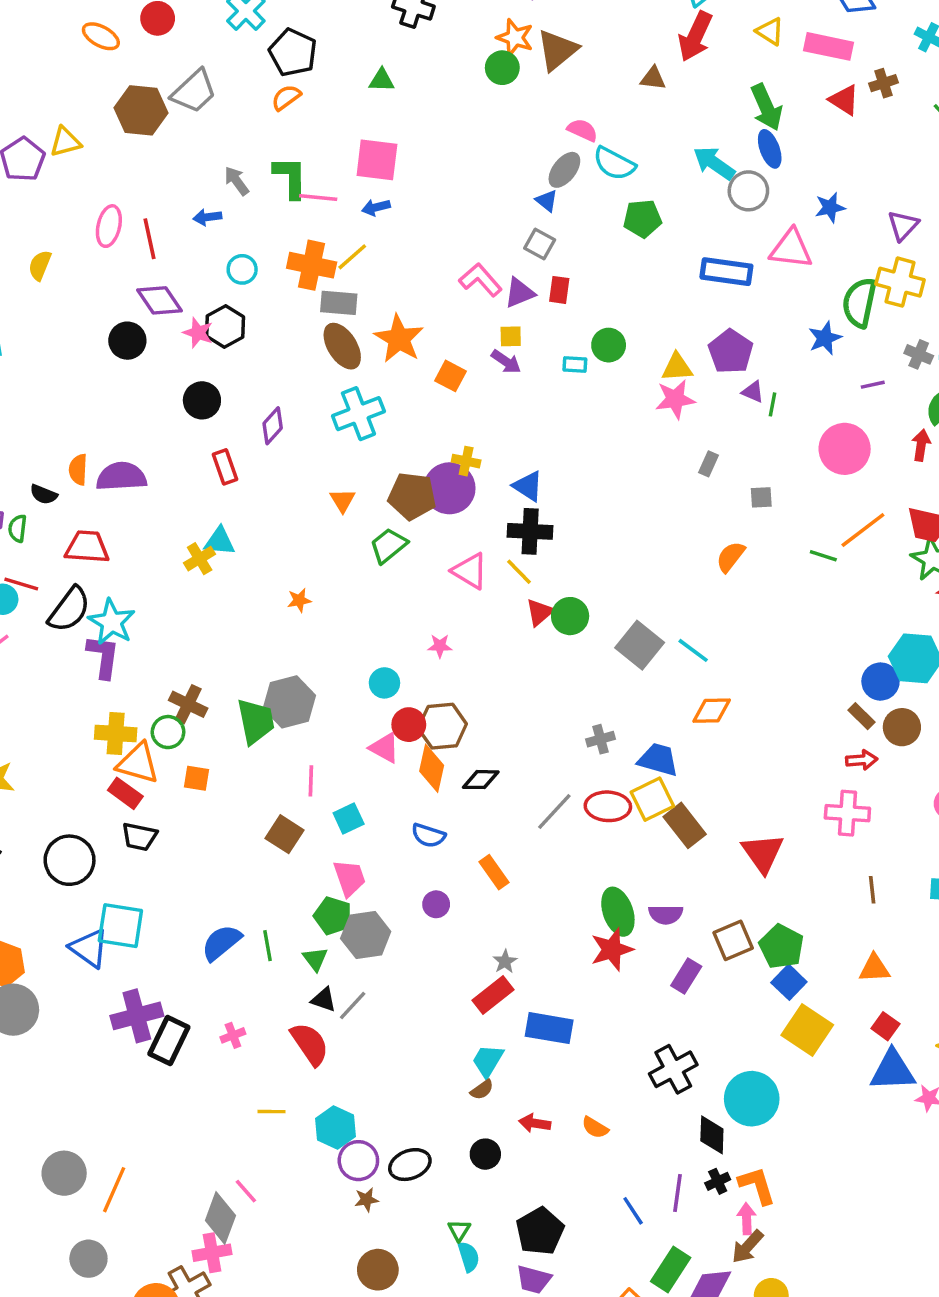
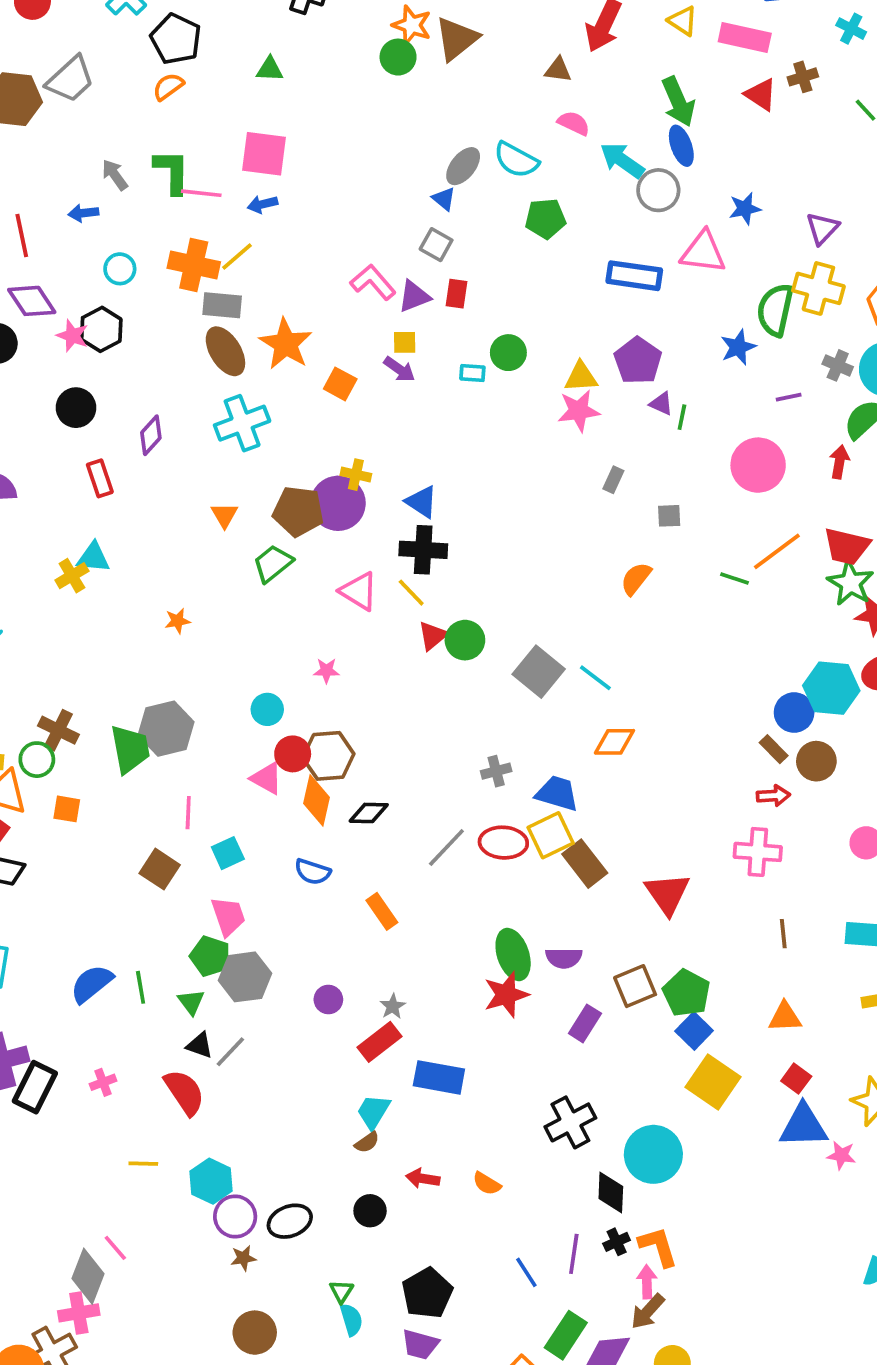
pink semicircle: (583, 130) -> (574, 123), moved
purple circle: (436, 904) -> (328, 1000), moved

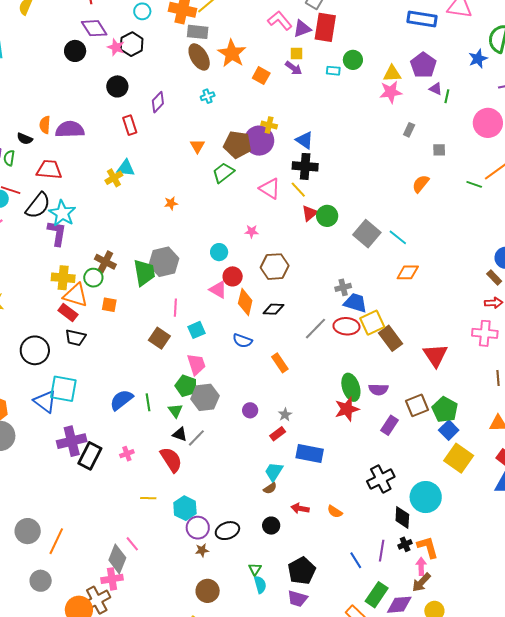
red rectangle: (457, 294) -> (325, 27), size x1.8
cyan cross: (242, 423) -> (208, 96), size x0.5
brown hexagon: (328, 756) -> (275, 267), moved
blue trapezoid: (557, 793) -> (355, 303), moved
red rectangle: (380, 1042) -> (278, 434), size x0.7

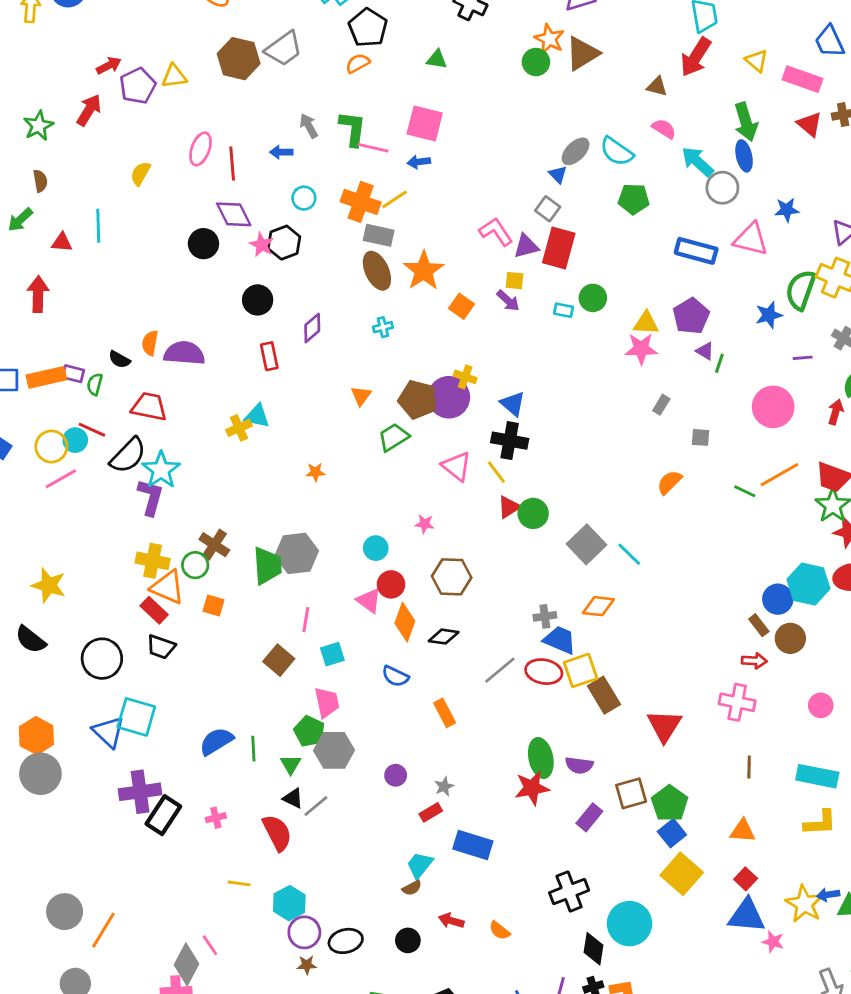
orange diamond: (408, 272) -> (598, 606), moved

